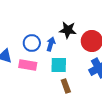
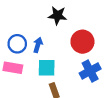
black star: (68, 30) -> (57, 16), moved

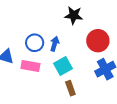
cyan square: (47, 68) -> (63, 66), turned -30

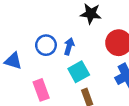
pink rectangle: (30, 66) -> (41, 90), moved, turned 60

